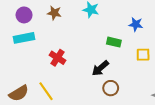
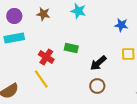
green rectangle: (114, 42) -> (71, 48), moved
black arrow: (100, 68) -> (98, 63), moved
yellow line: (46, 91) -> (41, 79), moved

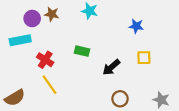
purple circle: (14, 16) -> (32, 19), moved
red cross: (46, 57) -> (45, 60), moved
brown circle: (97, 86) -> (120, 99), moved

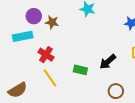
brown star: (52, 14) -> (52, 22), moved
green rectangle: (82, 51) -> (80, 70), moved

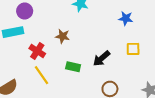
brown star: (52, 22) -> (63, 36), moved

